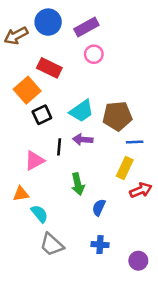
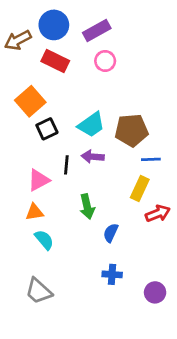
red rectangle: (49, 68) -> (55, 61), moved
orange triangle: (21, 194) -> (34, 212), moved
gray trapezoid: (52, 245) -> (39, 291), moved

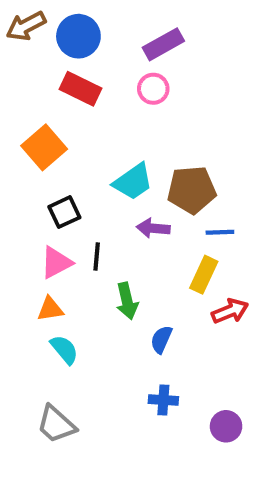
purple rectangle: (97, 30) -> (163, 44), moved
brown arrow: (18, 40) -> (26, 26), moved
black square: (47, 129) -> (64, 212), moved
purple arrow: (93, 157) -> (153, 228), moved
black line: (66, 165) -> (97, 257), moved

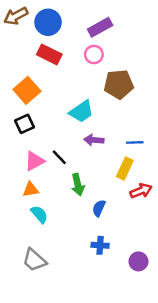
brown pentagon: (192, 190) -> (119, 84), moved
black square: (64, 212) -> (24, 124), moved
black line: (97, 257) -> (59, 157), turned -49

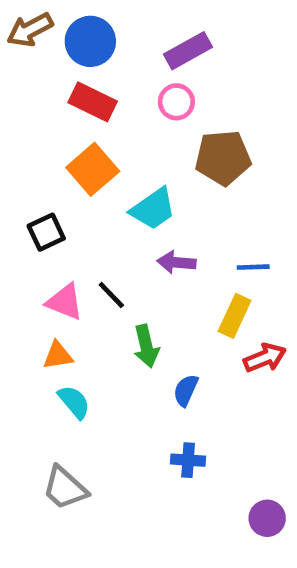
orange square: (27, 90) -> (93, 169), moved
pink triangle: (34, 161) -> (65, 302), turned 50
purple circle: (138, 261) -> (267, 518), moved

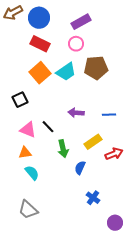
cyan trapezoid: (153, 209) -> (66, 72), moved
yellow rectangle: (235, 316) -> (93, 142), moved, turned 30
blue cross: (188, 460) -> (93, 198), moved, turned 32

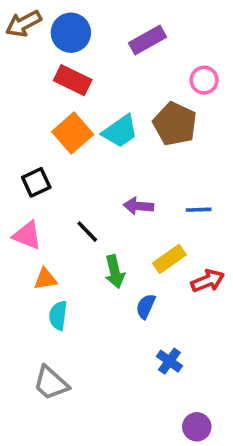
pink circle: (76, 44) -> (204, 80), moved
brown pentagon: (96, 68) -> (175, 124), turned 30
pink triangle: (28, 130) -> (27, 235), moved
cyan semicircle: (32, 173) -> (58, 316), turned -133
purple circle: (115, 223) -> (197, 427), moved

